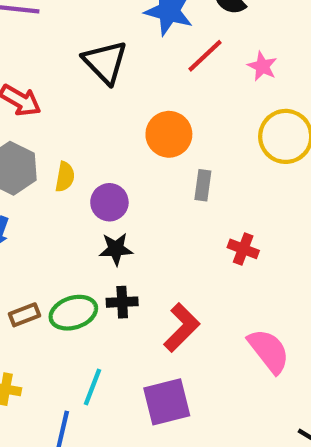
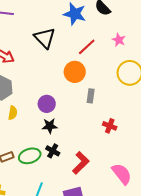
red line: (205, 56) -> (87, 47), moved
yellow semicircle: (65, 177) -> (13, 113), moved
black cross: (122, 302) -> (53, 151), turned 32

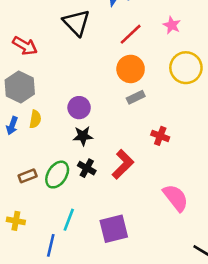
orange circle: (75, 72) -> (131, 69), moved
gray rectangle: (91, 96) -> (136, 97), turned 56
green ellipse: (30, 156) -> (57, 175), turned -40
red L-shape: (81, 163) -> (123, 164), moved

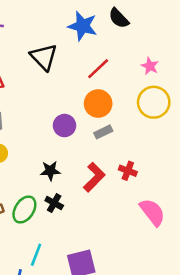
pink star: (172, 25) -> (150, 66), moved
purple circle: (79, 108) -> (64, 126), moved
red L-shape: (123, 164) -> (94, 177), moved
pink semicircle: (176, 198) -> (152, 212), moved

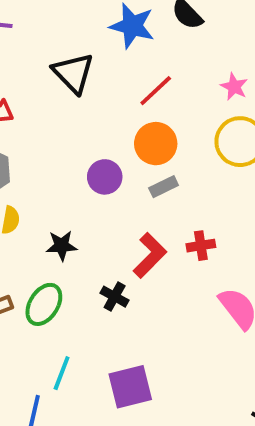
black star: (50, 171) -> (62, 246), moved
red cross: (128, 171) -> (201, 246), turned -30
black cross: (54, 203) -> (115, 297), moved

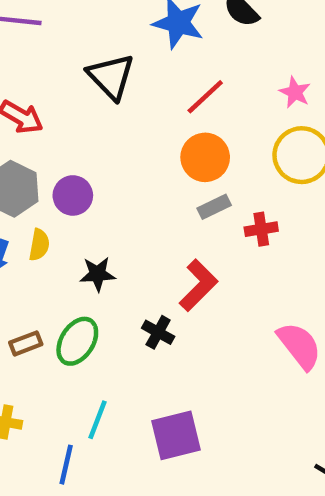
purple circle: (105, 177) -> (73, 195), moved
red cross: (201, 246) -> (261, 229), moved

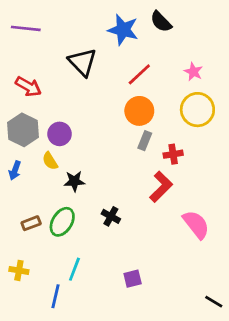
gray rectangle: (214, 207) -> (145, 141), turned -42
yellow semicircle: (39, 245) -> (50, 161), moved, turned 138
red L-shape: (198, 285) -> (161, 187), moved
purple square: (176, 435) -> (133, 279), moved, size x0.6

